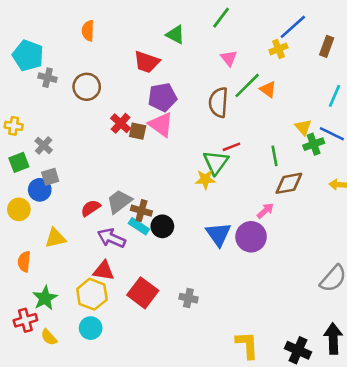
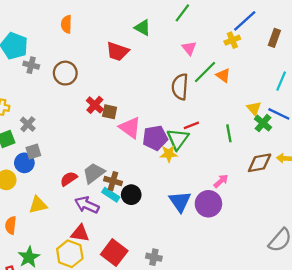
purple pentagon: (162, 97) -> (155, 138), moved
pink triangle: (161, 125) -> (130, 128), moved
green cross: (314, 144) -> (263, 123), turned -30
brown diamond: (289, 183) -> (260, 163), moved

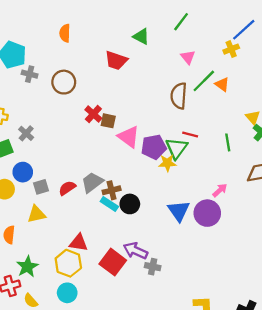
red line: (191, 125) -> (190, 134), turned 35
gray square: (33, 151) -> (41, 187), moved
brown cross: (113, 181) -> (112, 190), turned -30
purple arrow: (87, 205) -> (136, 251), moved

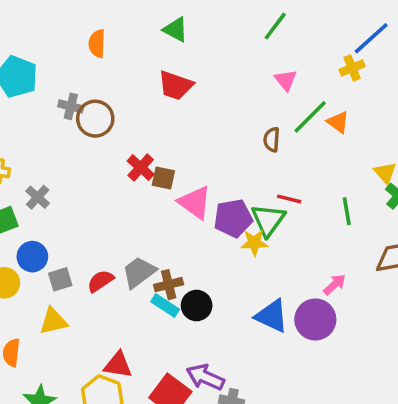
green triangle: (141, 37) -> (176, 30), moved
gray cross: (30, 74) -> (71, 106), moved
brown semicircle: (179, 96) -> (272, 140), size x0.6
blue triangle: (179, 211) -> (272, 316), turned -30

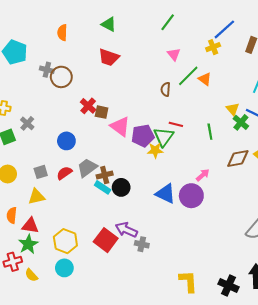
blue circle: (32, 257) -> (66, 141), moved
red triangle: (118, 365) -> (30, 226), moved

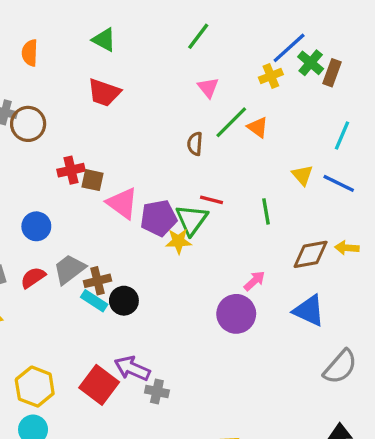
red cross: (88, 106) -> (71, 170), turned 35
green cross: (241, 122) -> (311, 63), moved
blue triangle: (166, 194) -> (309, 311), moved

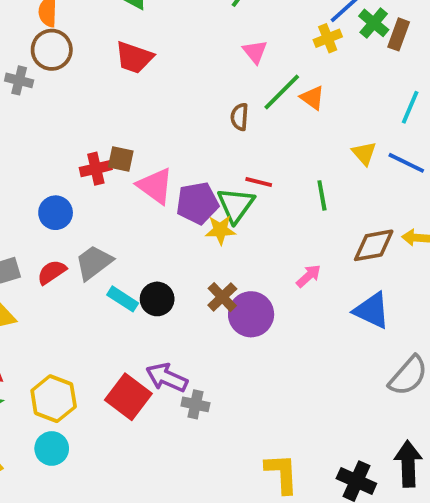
brown circle: (28, 124) -> (52, 50), moved
red cross: (71, 170) -> (96, 169), moved
brown cross: (97, 281) -> (222, 297), moved, turned -30
purple circle: (236, 314) -> (251, 314), moved

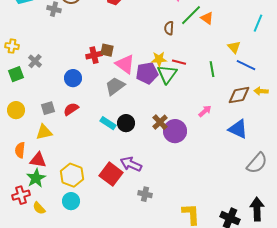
blue line: (406, 163) -> (246, 65), moved
yellow star: (220, 230) -> (159, 59), moved
gray trapezoid: (94, 263) -> (115, 86), moved
gray cross: (195, 404) -> (145, 194), moved

